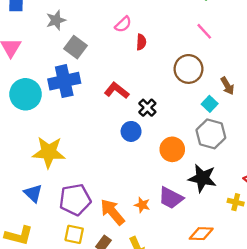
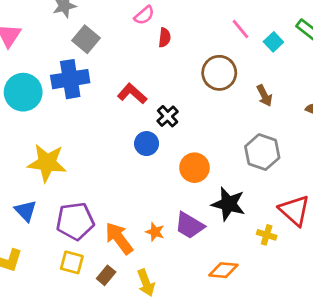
cyan square: (210, 104) -> (273, 42), moved
gray hexagon: (211, 134) -> (262, 152), moved

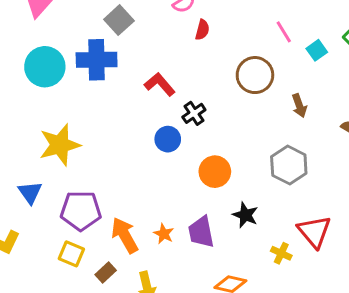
yellow star: (47, 163) -> (60, 145), turned -30
black star: (228, 204) -> (245, 215), size x0.7
purple trapezoid: (190, 225) -> (201, 232), turned 40

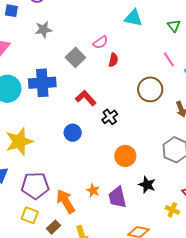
gray square: (119, 20) -> (75, 57), moved
blue circle: (168, 139) -> (73, 133), moved
orange star: (164, 234) -> (93, 190), moved

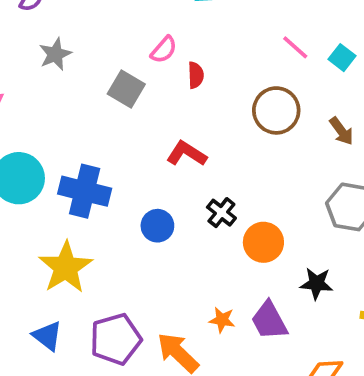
blue cross: (42, 83) -> (85, 191), moved, turned 32
red L-shape: (86, 98) -> (187, 154), moved
black cross: (110, 117) -> (221, 213), moved

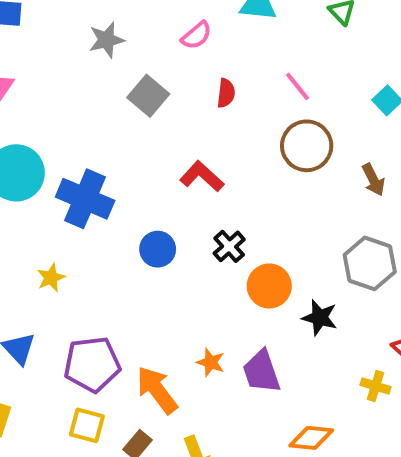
pink line: (295, 47) -> (298, 86), moved
pink semicircle: (164, 50) -> (196, 35), moved
gray star: (55, 54) -> (107, 40), moved
yellow star: (66, 267) -> (51, 278), size x0.5
black star: (317, 283) -> (320, 318), moved

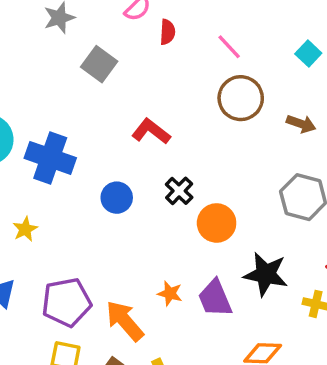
red semicircle: (226, 93) -> (167, 32), moved
brown arrow: (373, 180) -> (301, 124), turned -40
black star: (320, 318) -> (266, 274), moved, size x1.4

